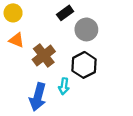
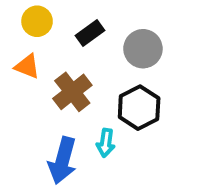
yellow circle: (13, 13) -> (37, 21), moved
black rectangle: (65, 13) -> (90, 33), moved

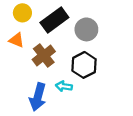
black rectangle: (90, 33) -> (54, 20), size x1.6
cyan arrow: (106, 143) -> (64, 86), turned 91

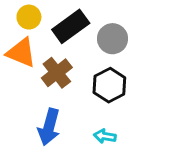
orange triangle: (17, 40) -> (21, 53), size x1.5
cyan arrow: (64, 86) -> (105, 136), moved

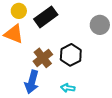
gray circle: (113, 39) -> (100, 25), moved
brown cross: (57, 73) -> (43, 58), moved

